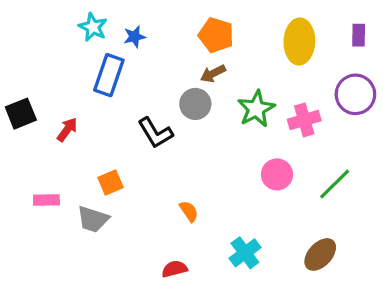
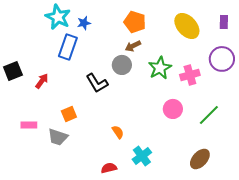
cyan star: (93, 27) -> (58, 17), size x1.4
yellow ellipse: (299, 42) -> (187, 26), turned -44
cyan cross: (245, 253) -> (142, 156), moved

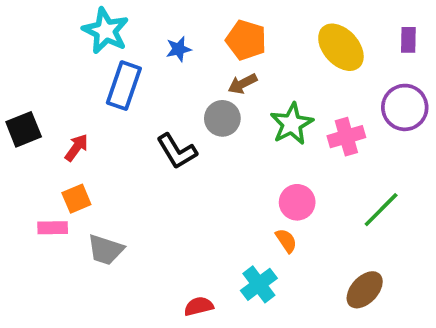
blue star: (84, 23) -> (179, 49), moved
pink circle: (173, 109) -> (297, 202), moved
orange square: (69, 114) -> (76, 199), moved
orange semicircle: (118, 132) -> (286, 241), moved

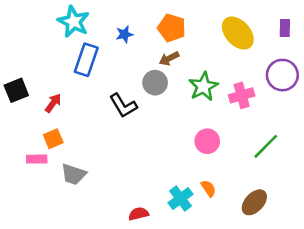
orange semicircle: (286, 241) -> (209, 188), moved

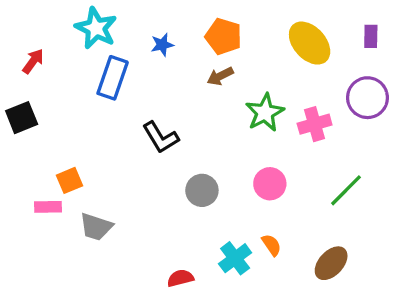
gray circle: (155, 83) -> (202, 190), moved
red arrow: (53, 103) -> (33, 61), moved

